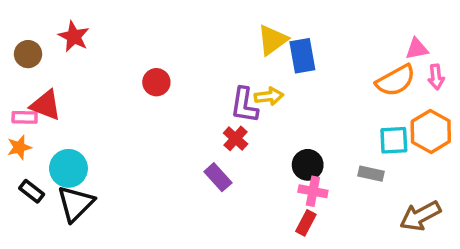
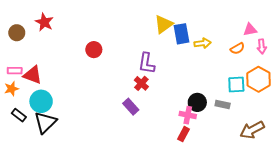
orange semicircle: (396, 80) -> (237, 49), size x0.6
yellow arrow: (269, 96) -> (203, 43), moved
red triangle: (46, 105) -> (33, 75), moved
black circle: (308, 165) -> (197, 102), moved

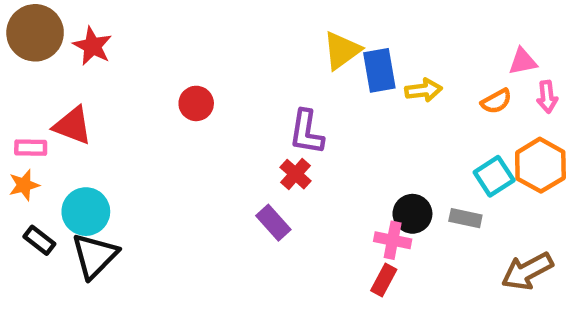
brown circle: (17, 33) -> (35, 33), moved, size x1.6
red triangle: (33, 75) -> (73, 125), moved
cyan square: (236, 84) -> (494, 176), turned -30

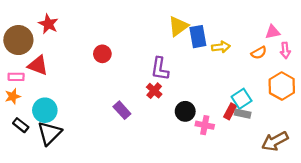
brown circle: (35, 33) -> (18, 40), moved
cyan square: (494, 176) -> (242, 99), moved
black circle: (412, 214) -> (185, 111), moved
purple rectangle: (273, 223) -> (122, 110), moved
red rectangle: (384, 280) -> (230, 111), moved

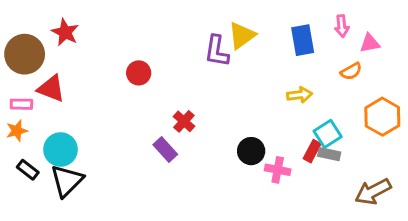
blue rectangle: (198, 37) -> (303, 40), moved
yellow arrow: (221, 47) -> (300, 95), moved
pink arrow: (285, 50) -> (342, 26), moved
purple L-shape: (160, 69) -> (217, 51), moved
red cross: (154, 91) -> (184, 121), moved

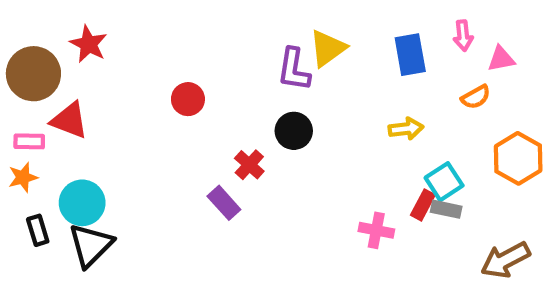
black circle: (251, 151) -> (294, 131), moved
black rectangle: (28, 170) -> (38, 230), turned 35

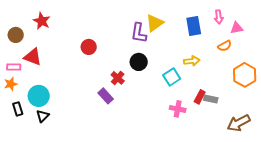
brown circle: (33, 74) -> (16, 35), size x0.6
cyan square: (444, 182) -> (172, 77), moved
black triangle: (91, 245) -> (43, 116), size x0.6

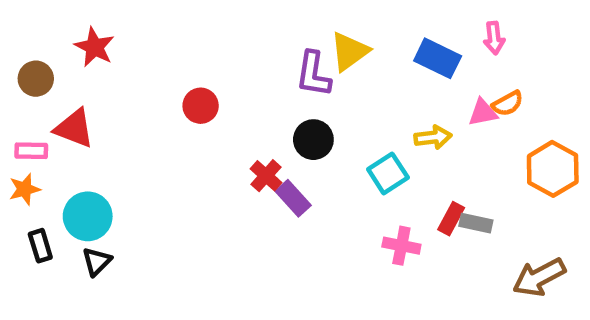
blue rectangle: (194, 26) -> (438, 58), turned -54
pink triangle: (237, 28) -> (483, 112), moved
purple rectangle: (106, 96) -> (293, 198), moved

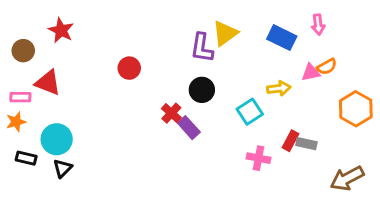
black rectangle: (40, 246) -> (26, 158), turned -60

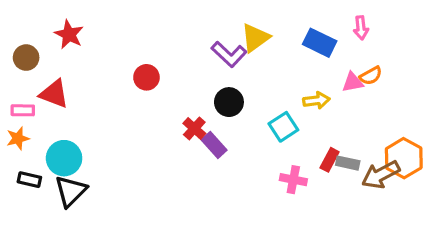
purple L-shape: (202, 48) -> (229, 54), turned -56
orange hexagon: (356, 109) -> (404, 158), moved
black triangle: (62, 168) -> (71, 191), size x1.5
brown arrow: (347, 178) -> (381, 175), moved

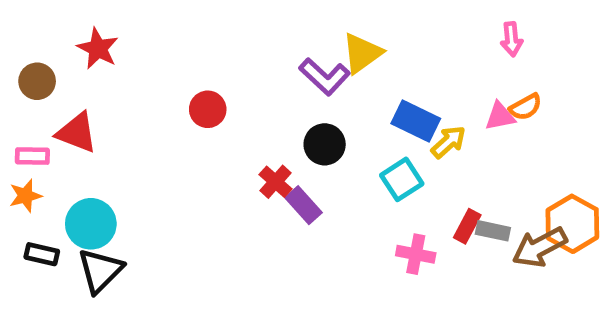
blue rectangle: (320, 43) -> (416, 121), moved
yellow arrow: (316, 100) -> (448, 142), turned -35

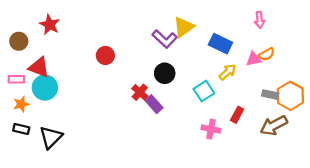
blue rectangle: (416, 121) -> (220, 44), moved
orange star: (25, 196) -> (21, 104), moved
cyan circle: (91, 224) -> (45, 87), moved
orange hexagon: (572, 224) -> (290, 96), moved
gray rectangle: (493, 231) -> (270, 95), moved

